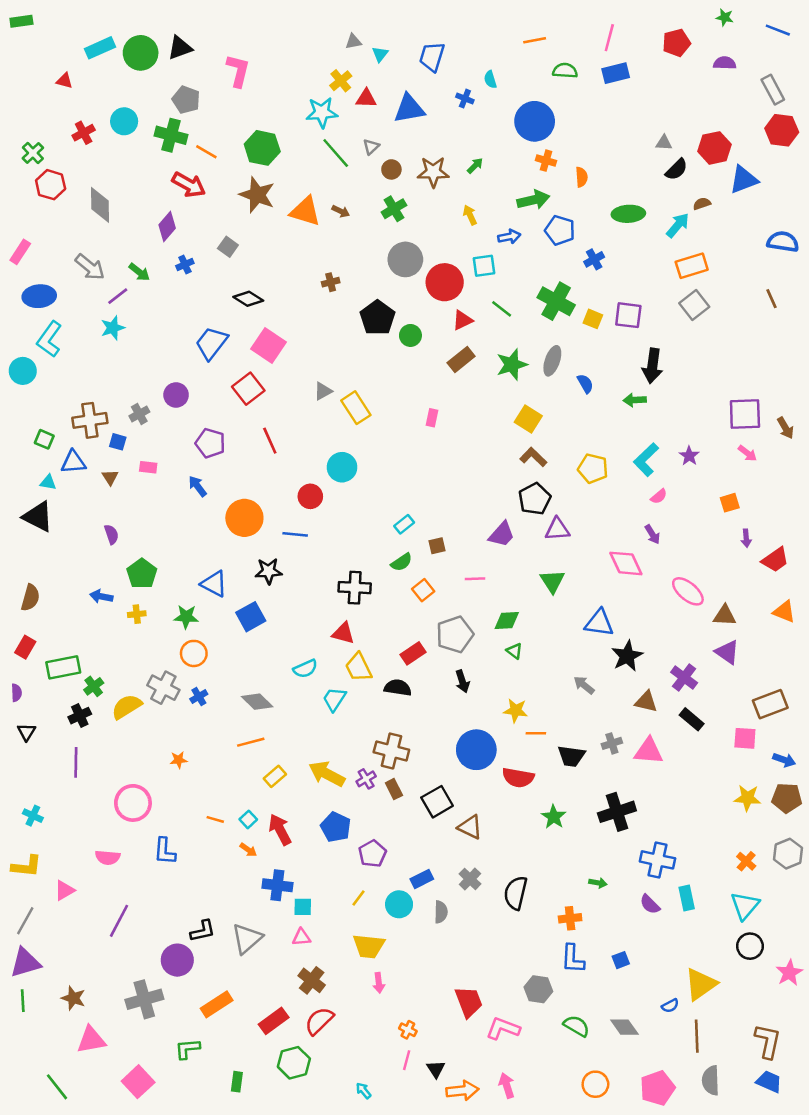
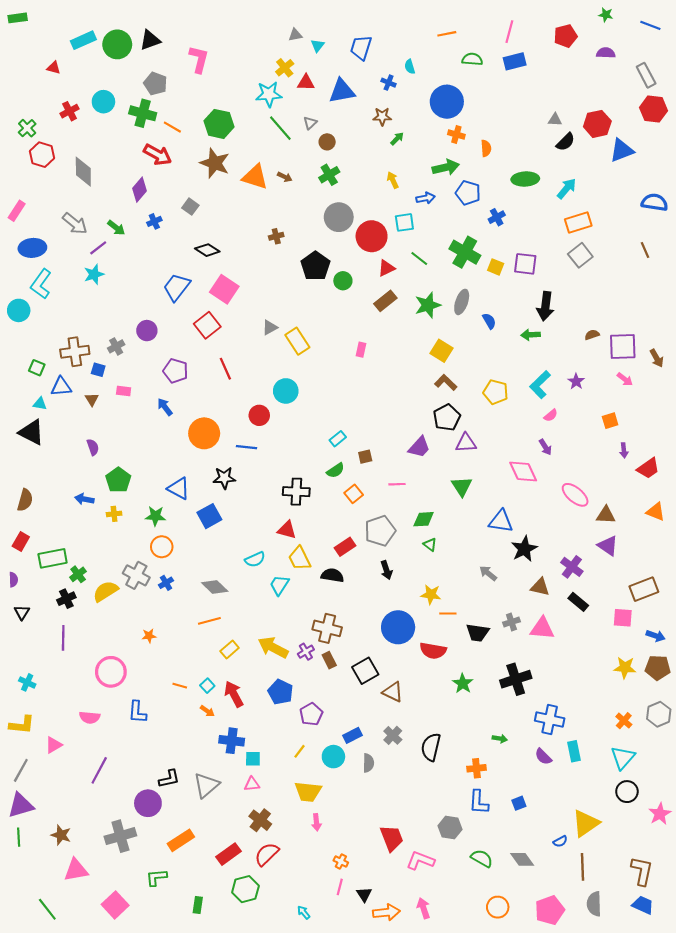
brown star: (433, 172) -> (382, 116), moved, size x0.7
brown semicircle: (702, 204) -> (592, 335), moved

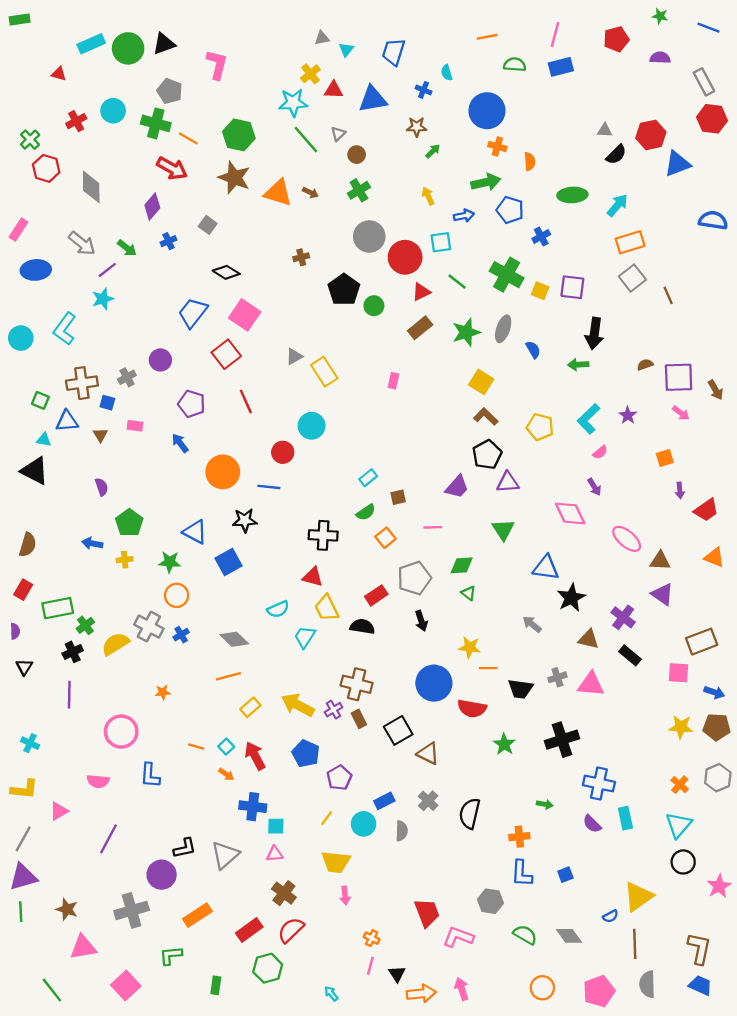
brown line: (645, 250) -> (668, 295), moved
cyan L-shape: (41, 284) -> (65, 329), moved

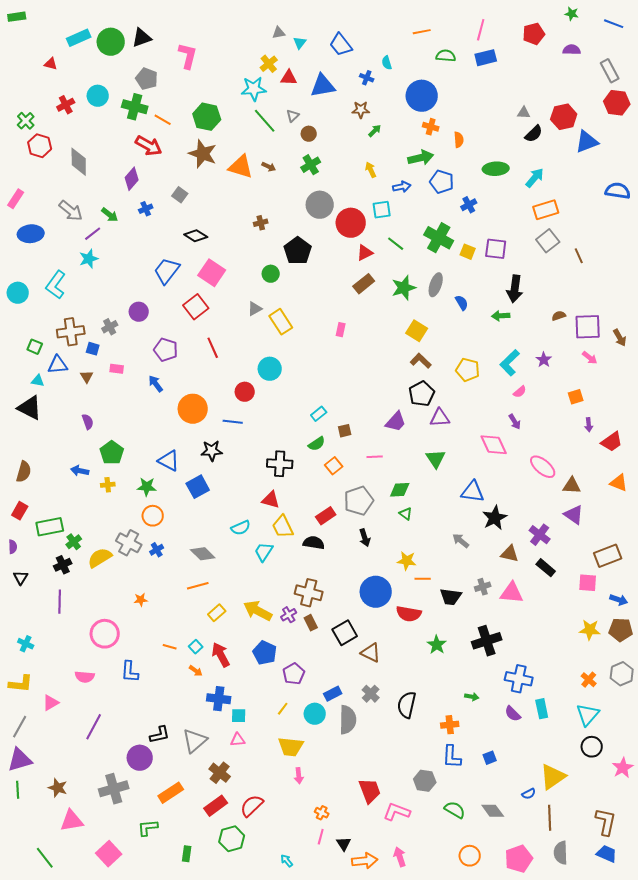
blue trapezoid: (394, 52) -> (341, 45), turned -55
green circle: (374, 306) -> (271, 274), moved
gray semicircle: (402, 831) -> (348, 720), size x1.6
brown cross: (284, 893) -> (220, 773), moved

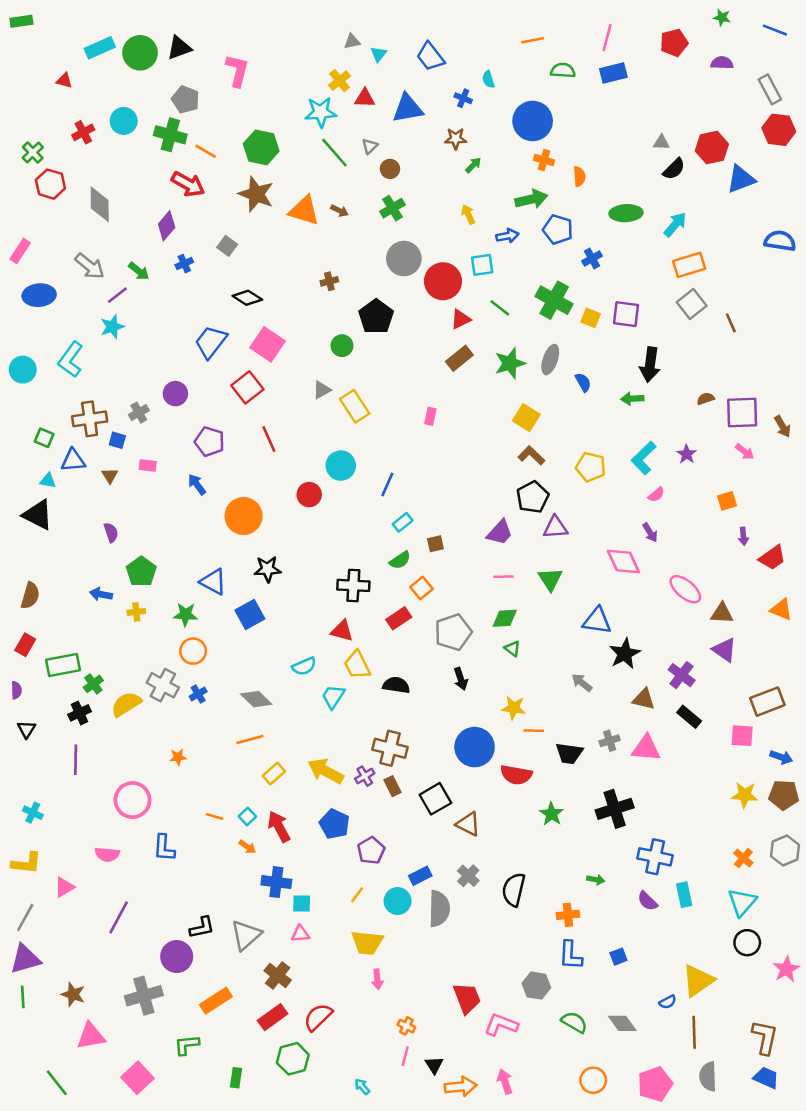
blue line: (233, 422) -> (387, 484), moved, turned -72
pink line: (375, 457) -> (504, 577), moved
red rectangle: (326, 516) -> (399, 618), moved

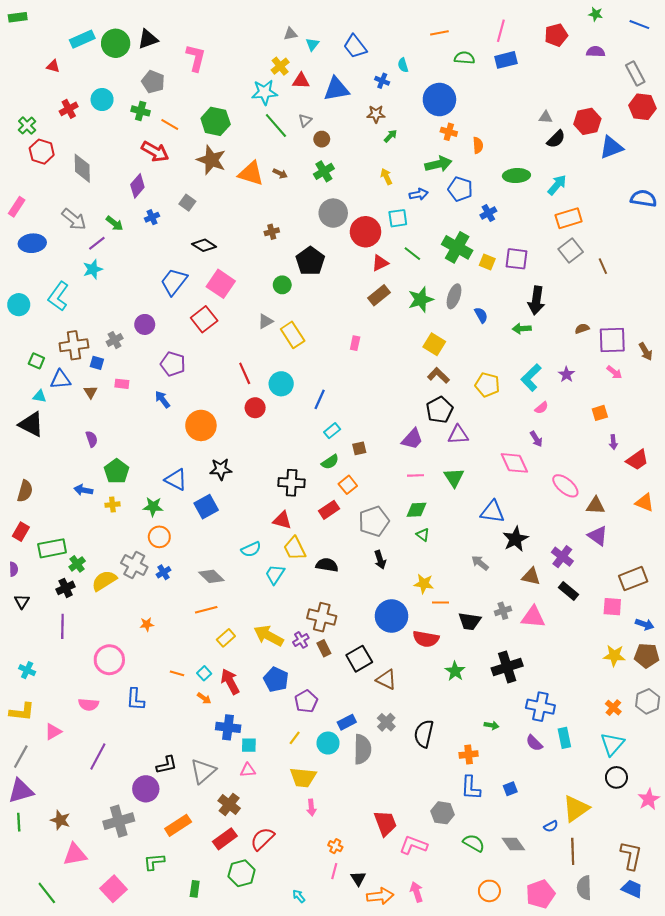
green cross: (170, 135) -> (141, 111), size x0.7
red line: (269, 439) -> (245, 373), moved

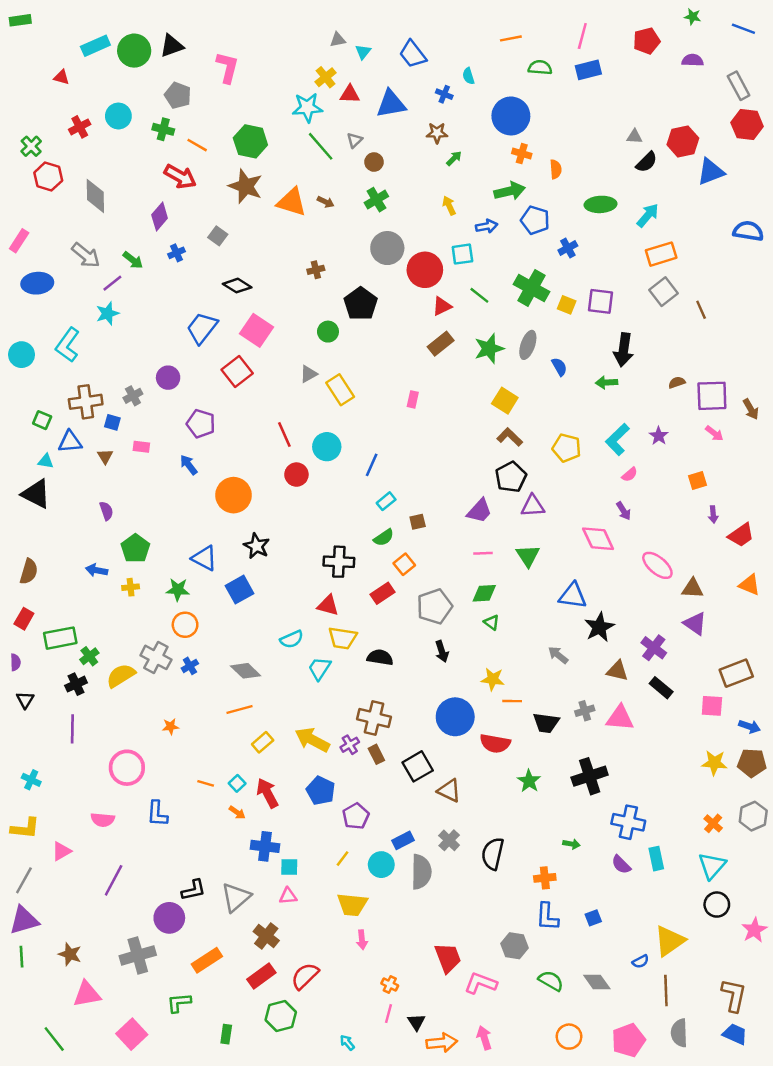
black star: (221, 469) -> (257, 546), turned 30
yellow trapezoid: (295, 548) -> (343, 638), turned -55

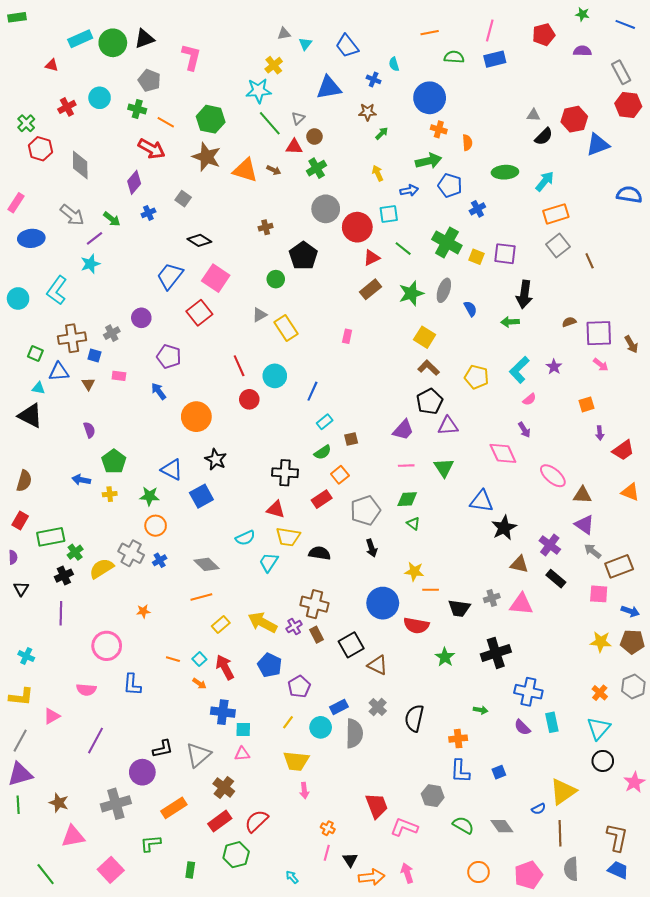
red triangle: (350, 94) -> (294, 147), moved
gray arrow: (558, 655) -> (593, 551), moved

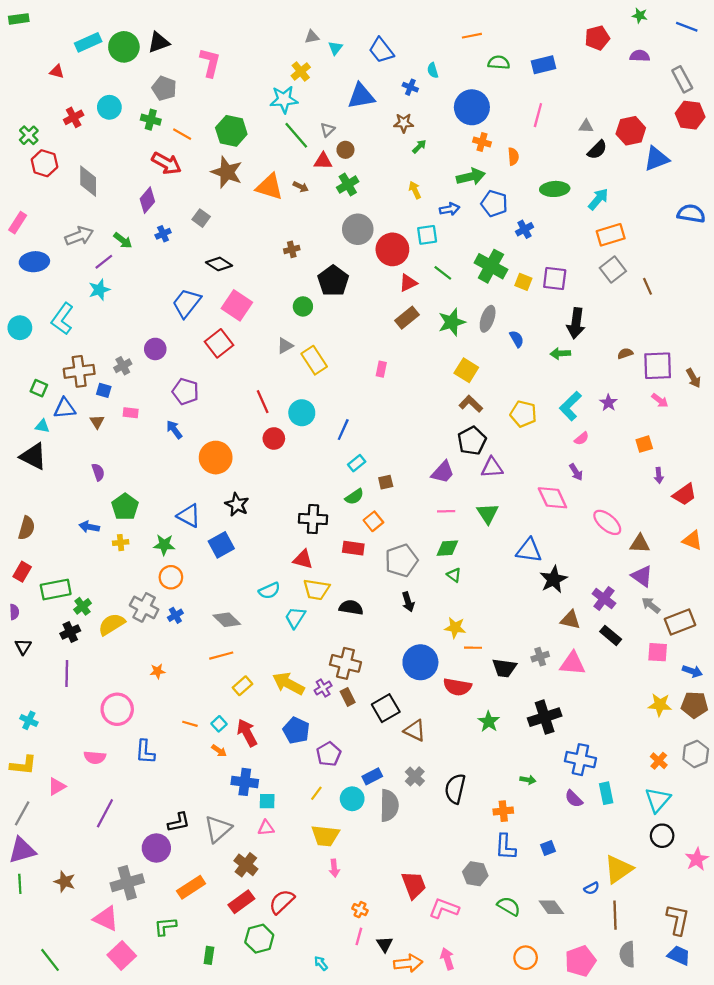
pink line: (490, 31) -> (538, 115), moved
gray arrow: (72, 215) -> (79, 236), turned -60
red rectangle: (322, 499) -> (353, 548), turned 42
pink triangle: (73, 836) -> (106, 918), moved, turned 35

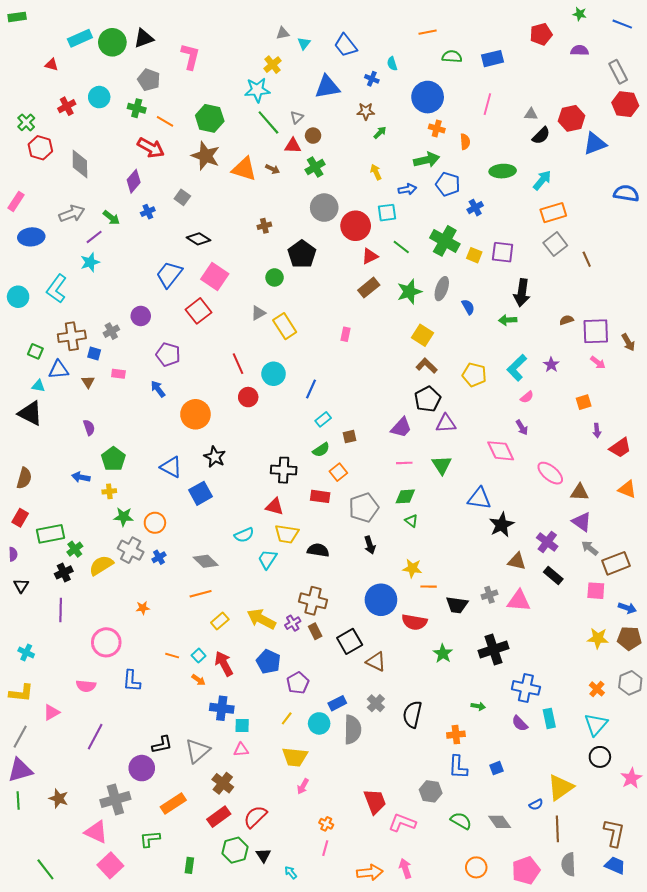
green star: (164, 545) -> (123, 517), moved
pink arrow: (334, 868) -> (303, 786), turned 35
black triangle: (385, 944) -> (263, 855), moved

